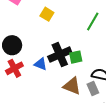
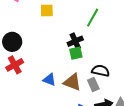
yellow square: (47, 14) -> (47, 11), turned -32
black cross: (60, 55) -> (75, 41), moved, size x0.7
blue triangle: (41, 64) -> (49, 80), moved

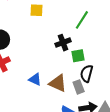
green square: (76, 53) -> (78, 56), moved
black semicircle: (101, 71) -> (87, 73), turned -90

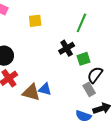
black semicircle: (87, 73) -> (95, 75), turned 30
brown triangle: (58, 83) -> (31, 92), moved

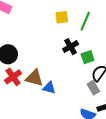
yellow square: (35, 21) -> (62, 17), moved
brown triangle: (31, 92) -> (34, 78), moved

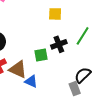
green line: (85, 21) -> (83, 36), moved
green square: (88, 57) -> (41, 55), moved

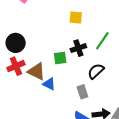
black semicircle: (83, 75) -> (96, 71), moved
gray rectangle: (75, 89) -> (82, 92), moved

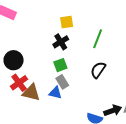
black cross: (78, 48) -> (61, 42), moved
brown triangle: (36, 71) -> (31, 92), moved
gray rectangle: (82, 92) -> (62, 82), moved

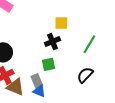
gray rectangle: (62, 82) -> (37, 81), moved

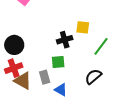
yellow square: (61, 23) -> (83, 27), moved
blue triangle: (39, 91) -> (61, 90), moved

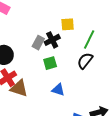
gray rectangle: (45, 77) -> (38, 43), moved, turned 56
black semicircle: (93, 77) -> (85, 61), moved

